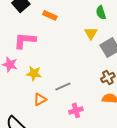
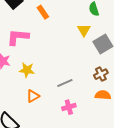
orange rectangle: (50, 15) -> (43, 12), turned 32
gray line: (63, 86) -> (65, 83), moved

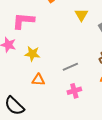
yellow triangle: (84, 30) -> (81, 15), moved
orange triangle: (33, 96) -> (38, 80), turned 32

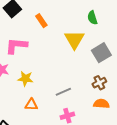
yellow triangle: (81, 15) -> (74, 40), size x1.5

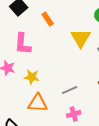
pink L-shape: (16, 46) -> (23, 44), turned -90
orange triangle: (31, 105) -> (38, 103), size x1.5

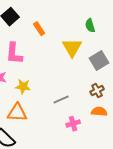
orange triangle: (38, 103) -> (17, 113), moved
pink cross: (74, 114) -> (73, 124), moved

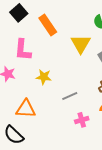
orange rectangle: (39, 29) -> (48, 25), size x1.5
yellow star: (23, 87) -> (44, 77), moved

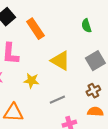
yellow triangle: (81, 44) -> (60, 61), moved, turned -30

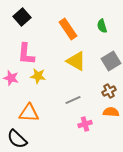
orange rectangle: (35, 29) -> (68, 29), moved
yellow star: (31, 81) -> (38, 76), moved

